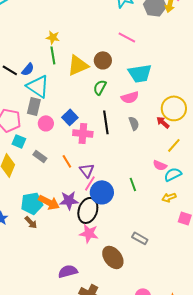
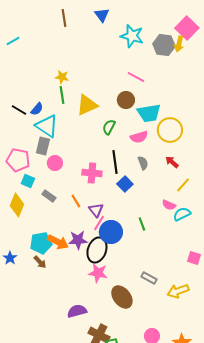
brown circle: (103, 60) -> (126, 100), moved
yellow circle: (174, 108) -> (170, 130), moved
blue square: (70, 117) -> (125, 184), moved
yellow arrow: (169, 197) -> (178, 291), moved, size x1.5

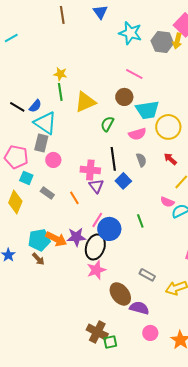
purple triangle: (96, 210) -> (96, 186), moved
pink star: (98, 273) -> (96, 270), turned -30
purple semicircle: (77, 311) -> (139, 308), moved, turned 30

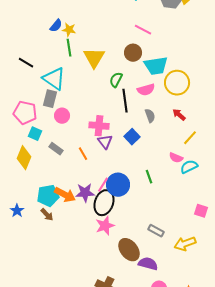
yellow triangle: (85, 102) -> (94, 58), turned -35
blue semicircle: (35, 106) -> (56, 26), moved
black line: (113, 159) -> (125, 101), moved
pink line: (97, 220) -> (103, 185), moved

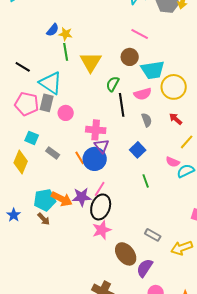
pink pentagon: (25, 113) -> (27, 104), moved
pink circle: (62, 116) -> (66, 113), moved
blue square: (132, 137) -> (138, 150), moved
blue circle: (118, 185) -> (95, 159), moved
purple semicircle: (148, 264) -> (145, 268), turned -72

